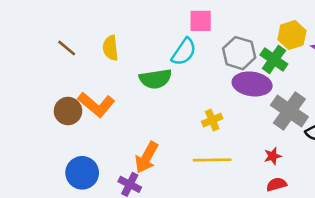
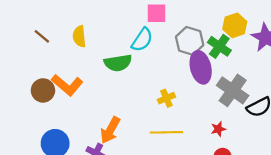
purple ellipse: (252, 84) -> (201, 67), turned 68

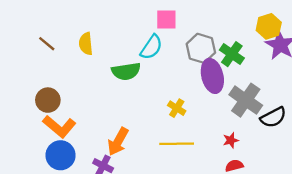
yellow hexagon: (235, 25) -> (269, 26), moved
orange L-shape: (67, 85) -> (59, 127), moved
yellow cross: (166, 98) -> (177, 108), turned -35

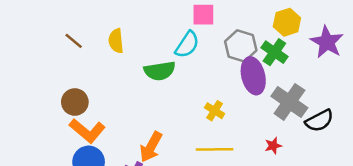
yellow hexagon: (269, 26) -> (287, 22), moved

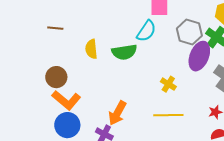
brown line: (74, 41) -> (55, 28), turned -35
yellow semicircle: (116, 41) -> (91, 49), moved
purple ellipse: (253, 76) -> (199, 56), turned 36

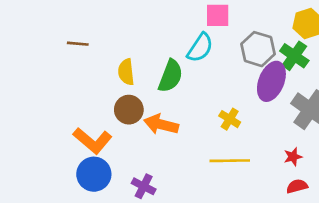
green semicircle: (124, 52) -> (171, 76), turned -60
brown circle: (56, 77) -> (129, 110), moved
orange arrow: (117, 113) -> (161, 124), moved, turned 75

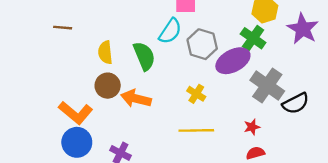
gray hexagon: (258, 49) -> (202, 44), moved
green semicircle: (171, 76) -> (144, 56), turned -44
purple ellipse: (271, 81) -> (233, 61), turned 40

